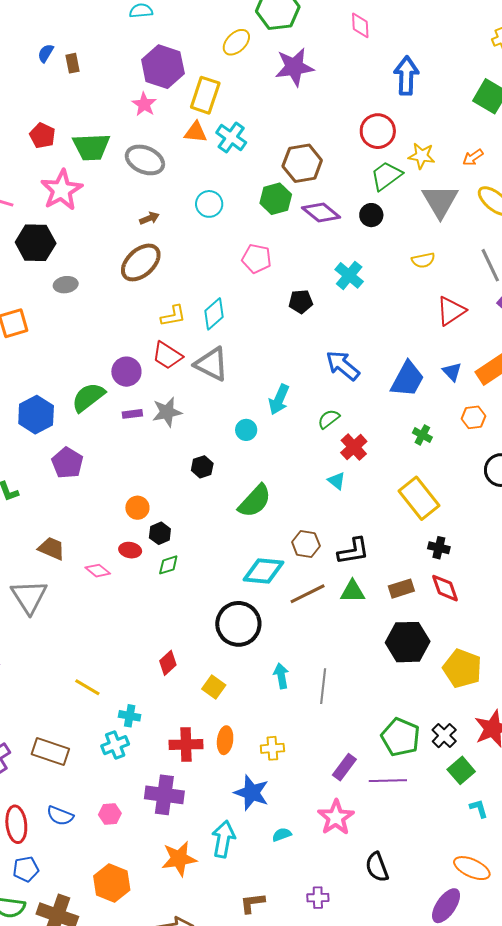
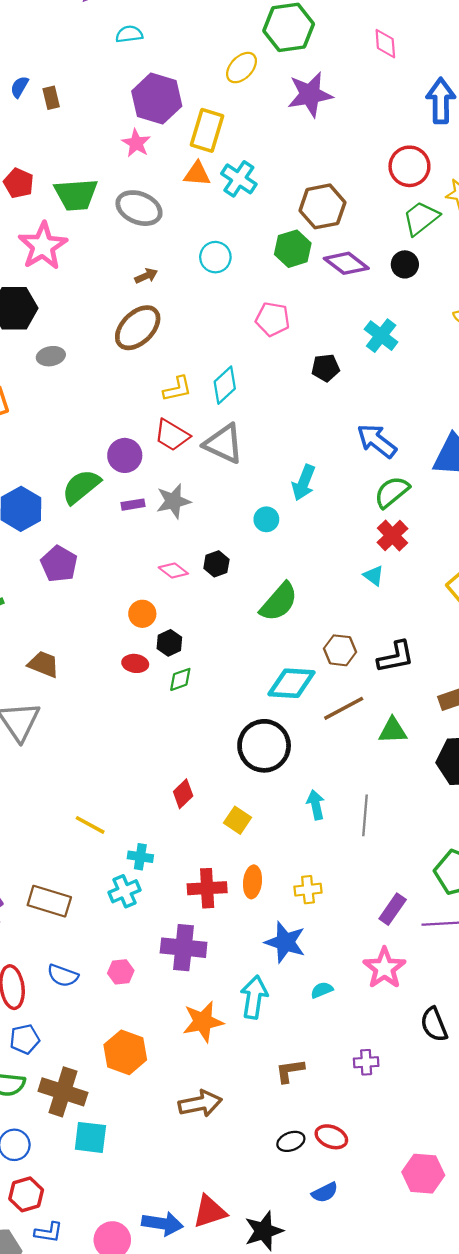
green semicircle: (329, 419) -> (392, 492), moved, size x1.4
pink diamond: (98, 571) -> (173, 570), moved
green triangle: (352, 591) -> (393, 731), moved

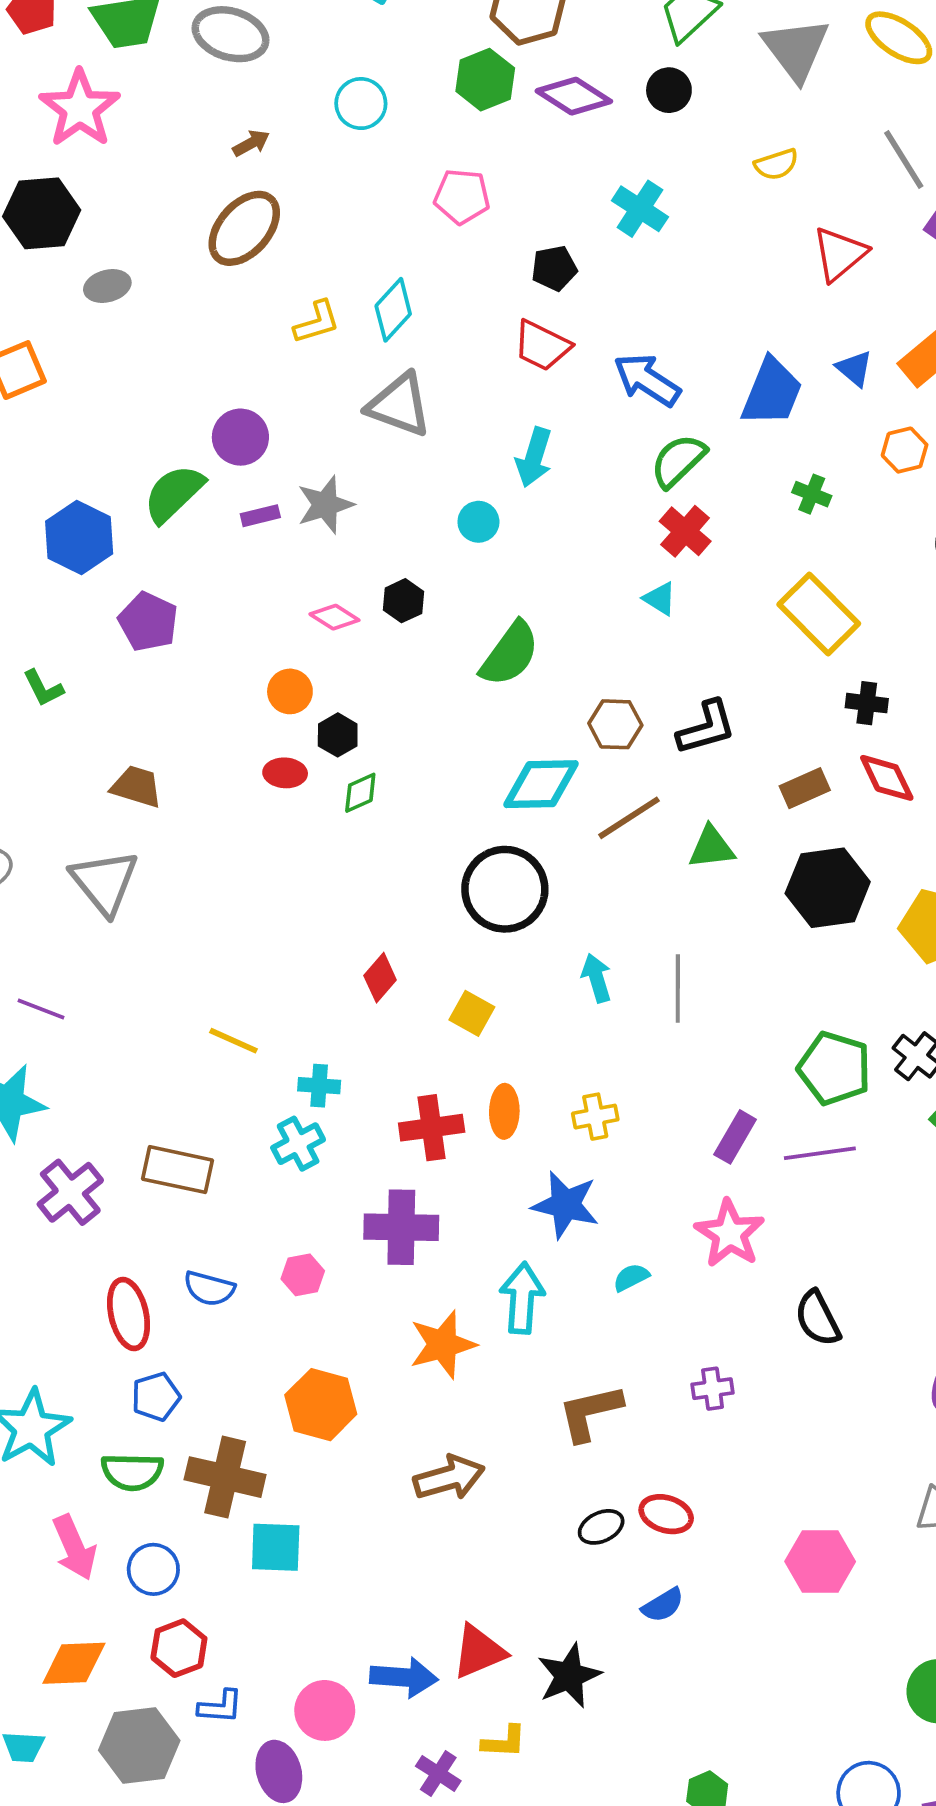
red trapezoid: (172, 435) -> (542, 346), moved
brown L-shape: (290, 1071) -> (590, 1413), size x1.4

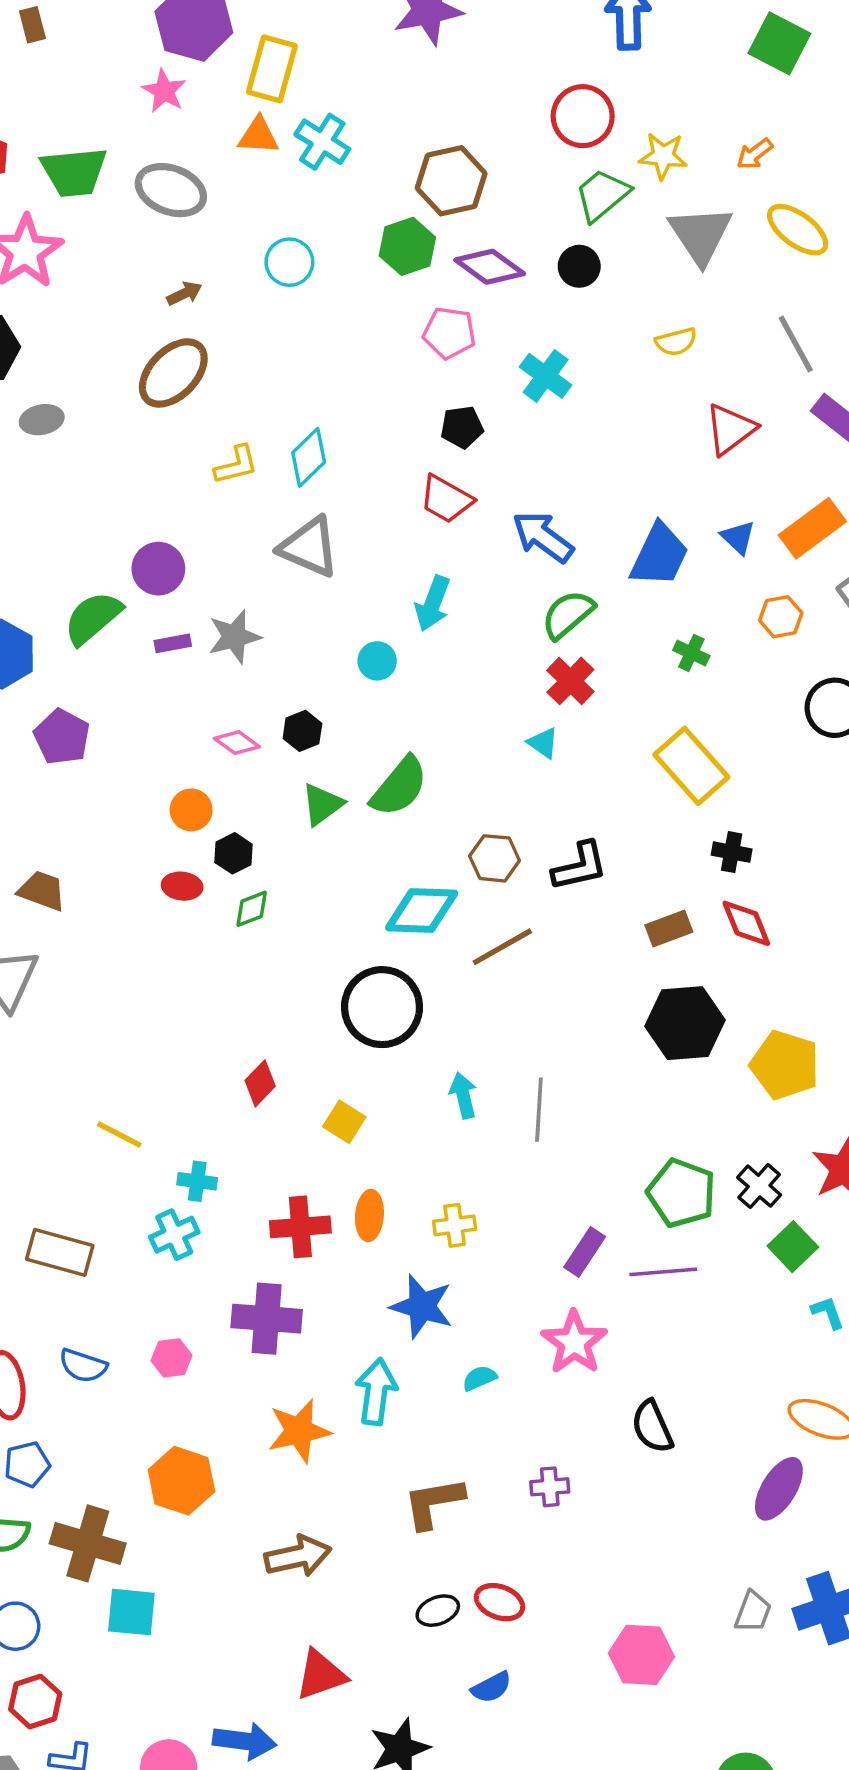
pink pentagon: (462, 196) -> (449, 333), moved
green triangle: (711, 847) -> (322, 804), moved, turned -33
red triangle: (479, 1652) -> (321, 1675), moved

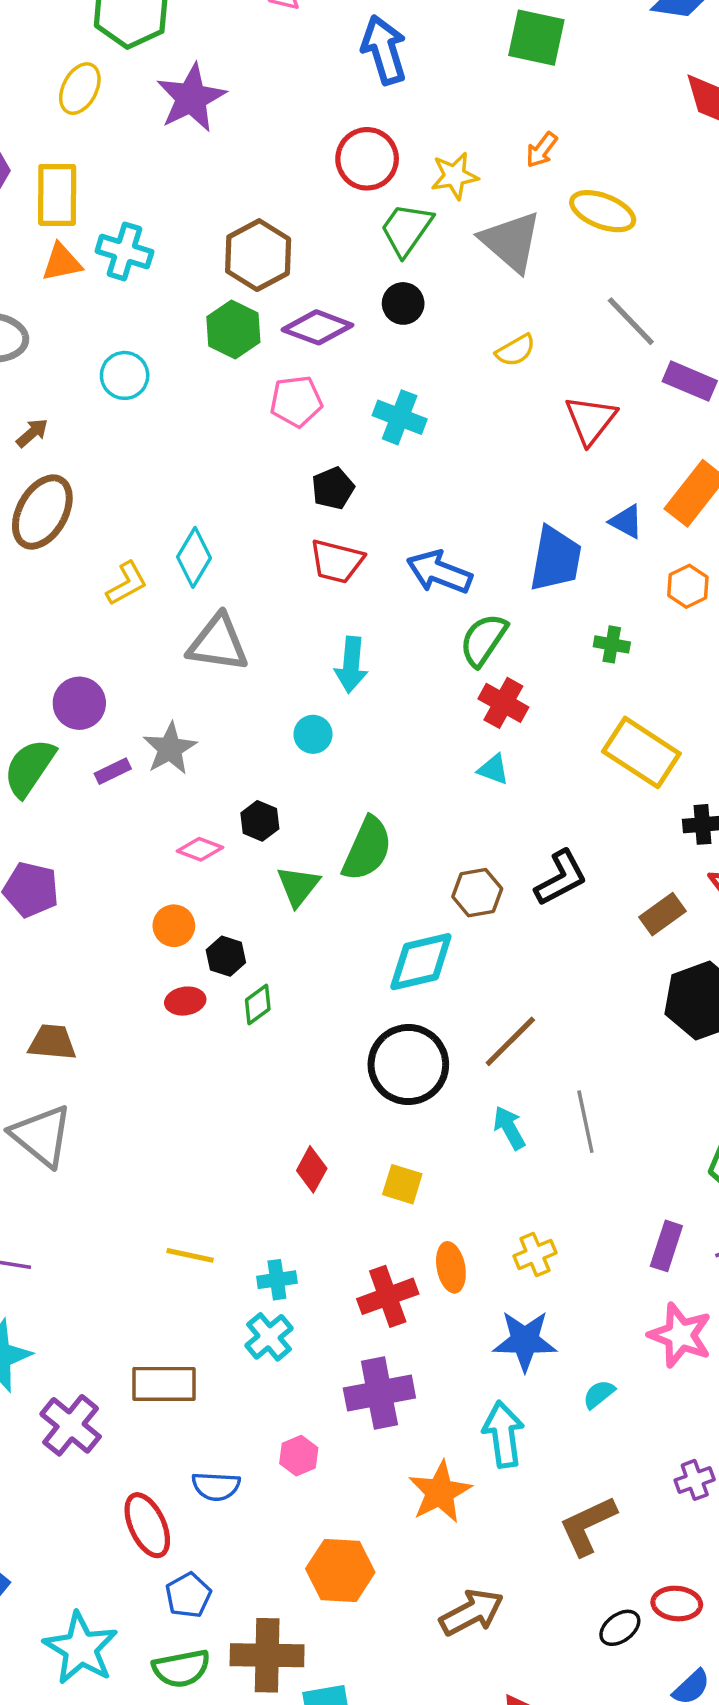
brown line: (502, 947) -> (510, 1041), moved

